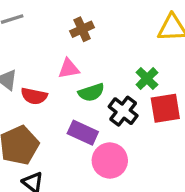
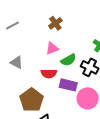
red semicircle: (34, 96) -> (49, 73), moved

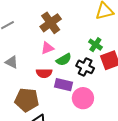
brown cross: (55, 23) -> (51, 23), size x1.5
brown pentagon: (32, 100) -> (27, 100), turned -30

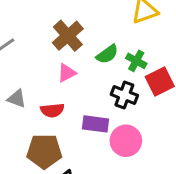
green semicircle: (64, 60) -> (107, 54), moved
red semicircle: (44, 73) -> (52, 110), moved

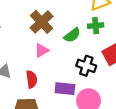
green cross: (136, 61) -> (96, 26), moved, turned -32
red semicircle: (52, 110) -> (32, 79), turned -90

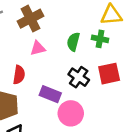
brown cross: (42, 22) -> (30, 19), moved
green semicircle: (72, 35) -> (73, 42), turned 126

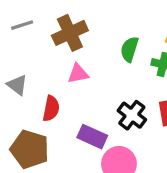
green semicircle: (73, 42) -> (130, 49), moved

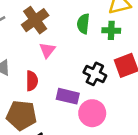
pink triangle: (78, 74) -> (47, 50), turned -30

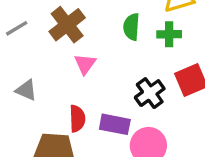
black cross: (95, 74) -> (150, 93), turned 30
red semicircle: (32, 81) -> (77, 119), moved

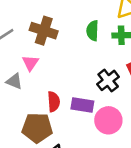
brown cross: (67, 25) -> (44, 31), turned -32
pink triangle: (85, 64) -> (30, 63), moved

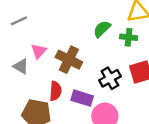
brown cross: (44, 31) -> (69, 60), moved
green semicircle: (93, 31) -> (102, 29), turned 36

